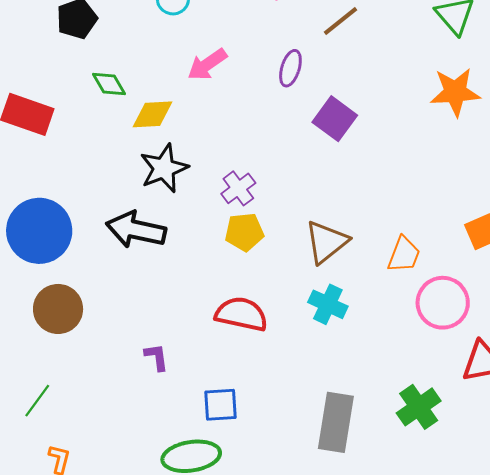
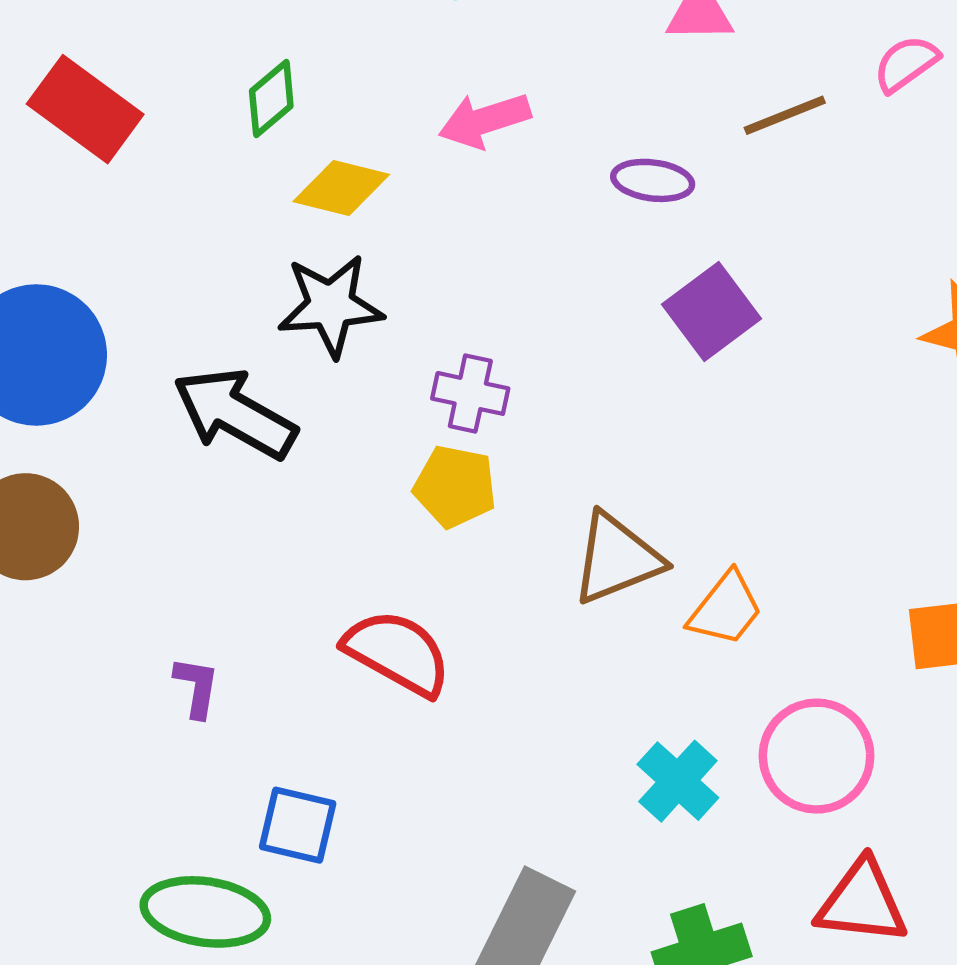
purple ellipse: (290, 68) -> (653, 180), turned 63
green diamond: (109, 84) -> (271, 98), turned 63
purple cross: (238, 188) -> (470, 393), turned 32
orange trapezoid: (404, 255) -> (726, 609), moved
cyan cross: (328, 304) -> (678, 781), moved

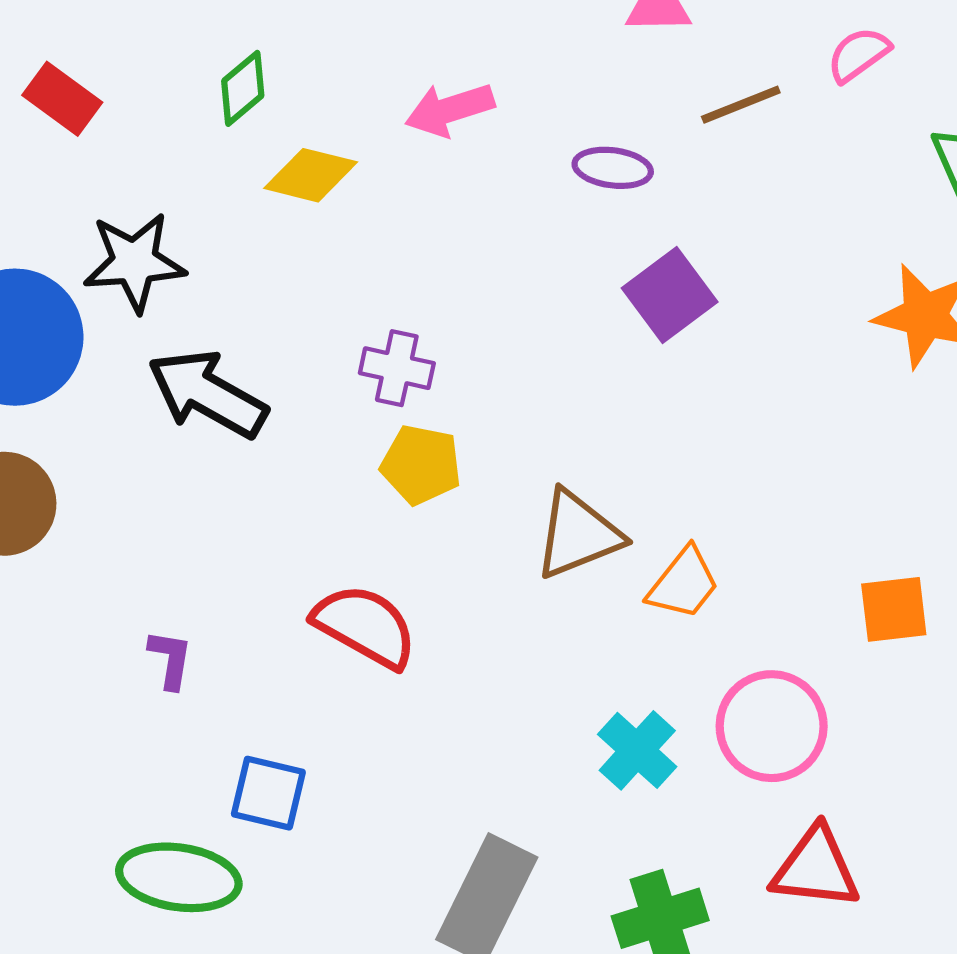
red rectangle: (85, 109) -> (62, 99), size x0.7
black star: (331, 306) -> (134, 262), moved
purple cross: (470, 393) -> (397, 368), moved

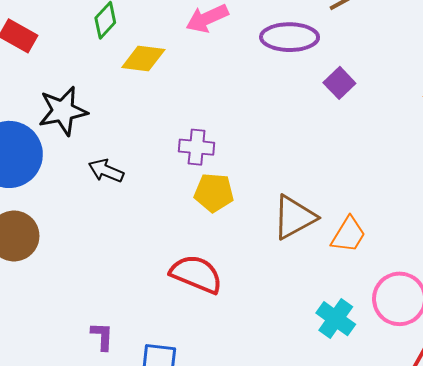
purple ellipse: (613, 168) -> (290, 37), size x1.5
purple square: (670, 295) -> (339, 83), moved, size x0.7
black arrow: (207, 394) -> (106, 171), size x0.6
purple L-shape: (170, 659) -> (102, 336), moved

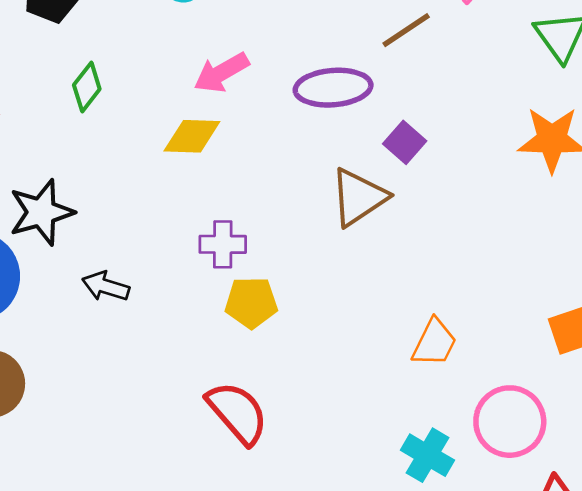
yellow diamond: (143, 58) -> (192, 136), moved
brown triangle: (294, 217) -> (359, 197), moved
red semicircle: (196, 274) -> (237, 413), turned 32

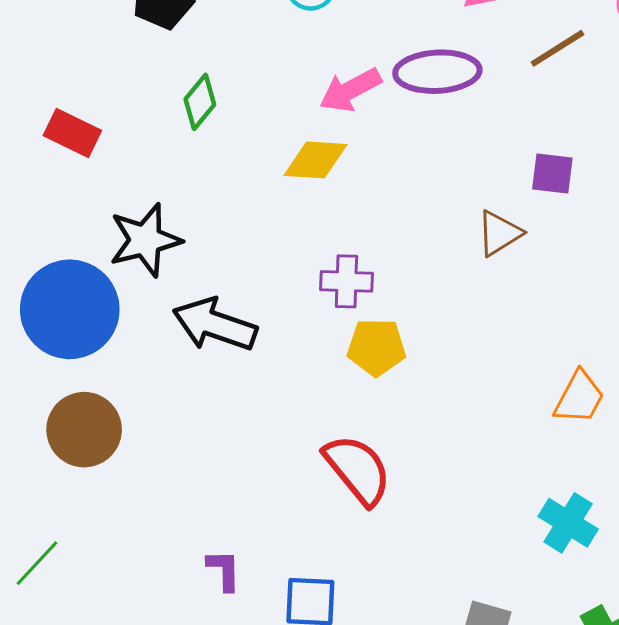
purple ellipse: (333, 88) -> (437, 72), moved
purple square: (405, 142) -> (552, 173), turned -36
brown triangle: (359, 197) -> (499, 233), size x0.7
black arrow: (106, 286) -> (215, 325), size x1.6

